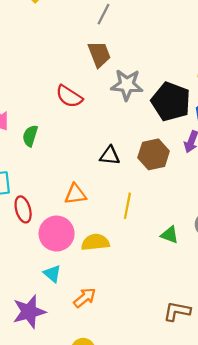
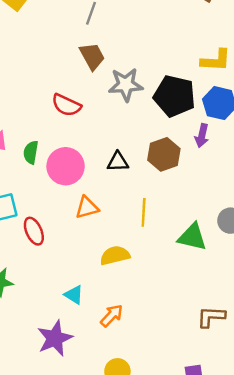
pink circle: (57, 234) -> (66, 166), moved
green triangle: (170, 235) -> (192, 237), size x1.5

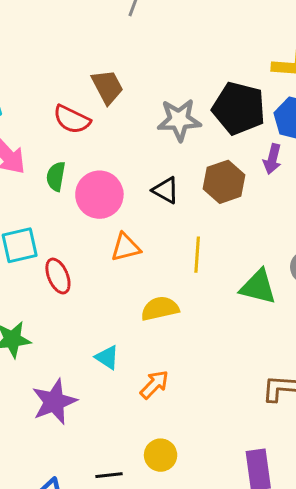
brown trapezoid: (92, 56) -> (107, 87), moved
gray star: (126, 85) -> (179, 120), moved
red semicircle: (66, 105) -> (72, 119), moved
black triangle: (118, 162) -> (166, 190), turned 30
purple star: (55, 338) -> (54, 402), moved

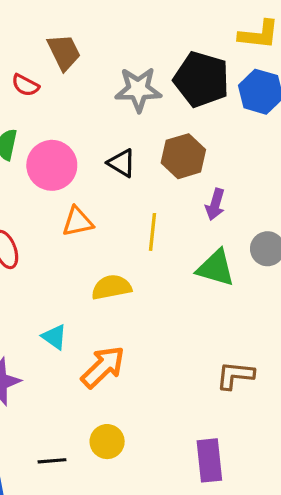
red semicircle: (72, 119) -> (25, 85), size x0.7
purple arrow: (272, 159) -> (215, 204), moved
orange arrow: (154, 384) -> (103, 367), size x1.4

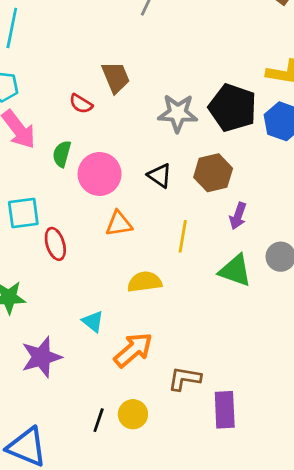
brown L-shape: (235, 375) -> (184, 379), moved
purple rectangle: (209, 460) -> (225, 410), moved
black line: (52, 461) -> (99, 420), moved, turned -70

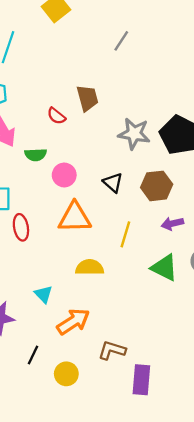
green semicircle: (62, 154) -> (36, 155), turned -115
pink circle: (100, 174) -> (64, 175), size x0.7
purple arrow: (238, 216) -> (172, 224), turned 50
orange triangle: (119, 224) -> (75, 217), size x1.5
black line: (99, 420) -> (33, 355), moved

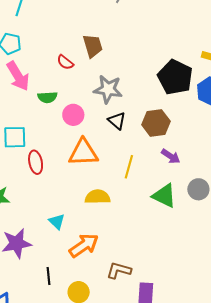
gray star: (134, 134) -> (108, 89), moved
purple arrow: (172, 224) -> (171, 156), turned -132
black line: (33, 355) -> (48, 276), turned -30

